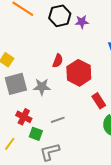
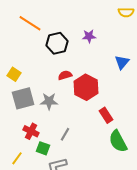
black hexagon: (60, 16) -> (57, 43), moved
red semicircle: (58, 61) -> (65, 75), turned -128
gray line: (58, 120) -> (65, 134), turned -40

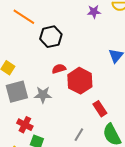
purple star: (89, 36) -> (94, 12), moved
gray line: (65, 134) -> (79, 135), moved

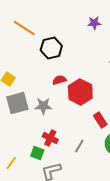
red cross: (25, 125) -> (50, 138), moved

